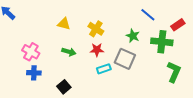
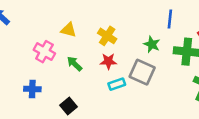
blue line: (148, 15) -> (170, 19), turned 56
pink cross: (31, 52) -> (44, 52), moved
green arrow: (69, 52) -> (75, 64), turned -152

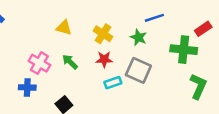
blue line: (170, 19) -> (154, 18), moved, turned 66
green star: (152, 44) -> (138, 37), moved
pink cross: (44, 52) -> (39, 63), moved

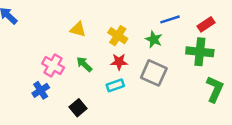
red rectangle: (203, 29) -> (206, 24), moved
cyan rectangle: (113, 83) -> (115, 85), moved
blue cross: (27, 87) -> (41, 90), turned -35

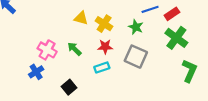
red rectangle: (206, 24) -> (172, 14), moved
yellow triangle: (78, 29) -> (81, 18), moved
green cross: (200, 52) -> (176, 38), turned 30

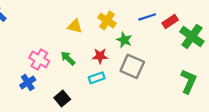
yellow cross: (104, 24) -> (107, 20), moved
green star: (136, 27) -> (124, 40), moved
green cross: (176, 38) -> (192, 36), moved

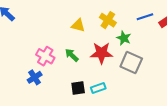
red star: (100, 56) -> (101, 53), size x1.5
cyan rectangle: (97, 78) -> (98, 88), moved
black square: (62, 98) -> (78, 88), moved, turned 32

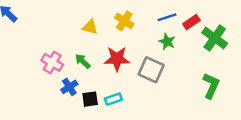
green star: (124, 38) -> (167, 42), moved
blue cross: (35, 77) -> (69, 87), moved

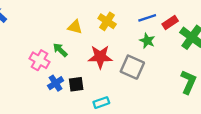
green arrow: (83, 61) -> (60, 50), moved
black square: (90, 99) -> (76, 84), moved
cyan rectangle: (113, 99) -> (101, 103), moved

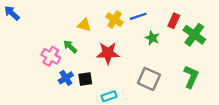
blue line: (147, 18) -> (138, 16), moved
red rectangle: (170, 22) -> (174, 21), turned -32
gray square: (132, 67) -> (149, 79), moved

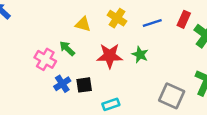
blue line: (138, 16) -> (152, 23), moved
green star: (152, 38) -> (140, 55), moved
gray square: (149, 79) -> (172, 96), moved

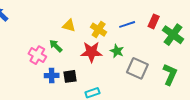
yellow cross: (117, 18) -> (99, 30), moved
blue cross: (62, 84) -> (52, 75), turned 32
gray square: (172, 96) -> (137, 68), moved

